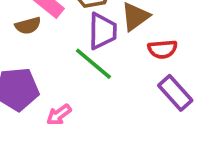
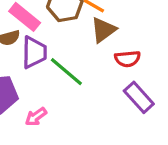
purple trapezoid: (102, 31) -> (34, 52), moved

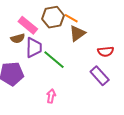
red semicircle: (128, 59) -> (106, 52), moved
pink arrow: (36, 117) -> (51, 96), moved, turned 136

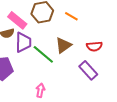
orange line: (71, 18) -> (71, 16), moved
brown triangle: (77, 33) -> (63, 45), moved

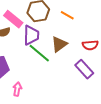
purple trapezoid: (23, 42) -> (31, 35), moved
pink arrow: (40, 90) -> (17, 89), moved

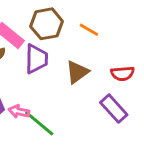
green line: (39, 53) -> (39, 123), moved
pink arrow: (17, 89) -> (19, 111), moved, turned -88

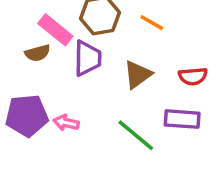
purple rectangle: (114, 109) -> (182, 119), turned -44
green line: (39, 123) -> (136, 135), moved

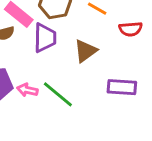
red semicircle: (193, 76) -> (131, 29), moved
green line: (136, 135) -> (58, 94), moved

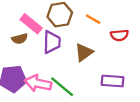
pink arrow: (27, 90) -> (38, 83), size x1.6

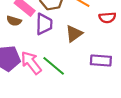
brown semicircle: (20, 39) -> (14, 21), turned 32
pink arrow: (38, 83) -> (31, 63), turned 40

